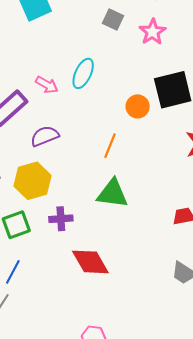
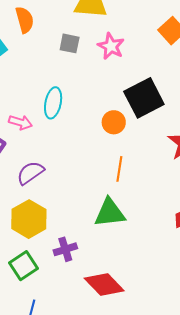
orange line: (110, 146) -> (119, 169), moved

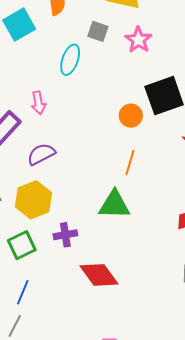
cyan ellipse: (53, 103) -> (70, 60), moved
pink arrow: (20, 122) -> (38, 103), turned 55

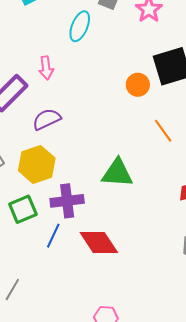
orange line: (130, 163) -> (163, 131), moved, turned -55
purple cross: (65, 235) -> (67, 201), size x1.4
blue line: (23, 292) -> (53, 236), moved

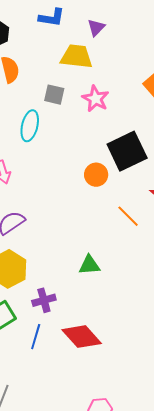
green triangle: (117, 173) -> (89, 265), size x0.7
purple cross: (67, 201) -> (44, 300), size x0.7

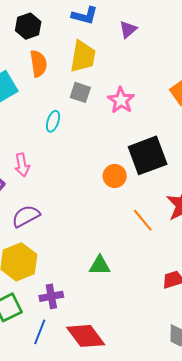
yellow trapezoid: (76, 56) -> (83, 56), moved, turned 88
cyan ellipse: (30, 126) -> (53, 121), size x0.7

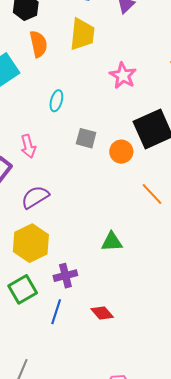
gray square: (80, 92) -> (86, 138), moved
red diamond: (86, 336) -> (102, 313), size x0.6

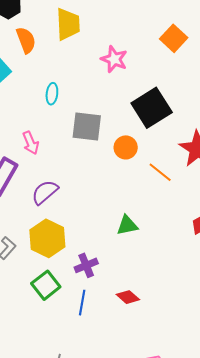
gray square: (86, 138) -> (87, 126), size x1.5
orange circle: (121, 152) -> (126, 147), moved

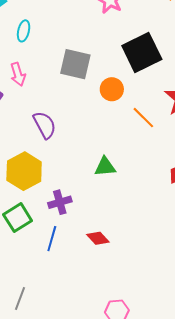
cyan ellipse: (52, 94) -> (24, 31), moved
purple semicircle: (45, 192) -> (45, 125), moved, turned 96

